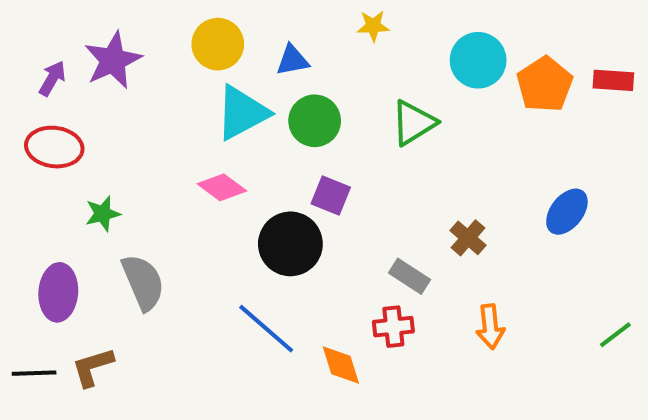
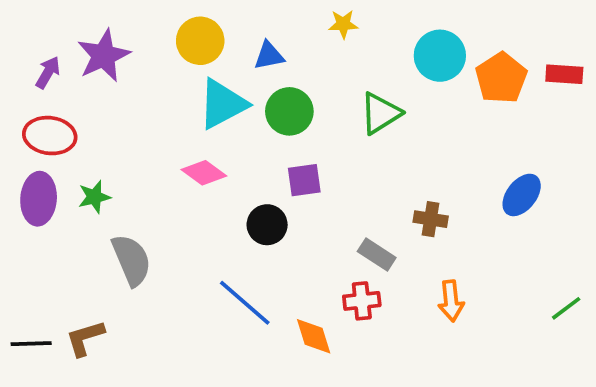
purple square: (331, 195) -> (304, 180), turned -30
brown cross: (468, 238) -> (431, 219), turned -32
black circle: (290, 244) -> (267, 225), size x0.7
purple ellipse: (58, 292) -> (39, 199), moved

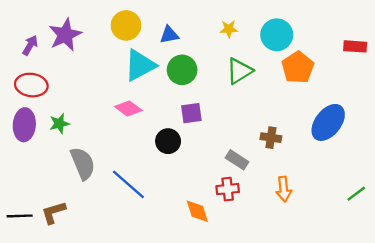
yellow star: (343, 24) -> (229, 29), moved
orange pentagon: (501, 78) -> (298, 68), moved
blue ellipse: (522, 195) -> (328, 122), size x1.4
blue line: (245, 303) -> (128, 184), moved

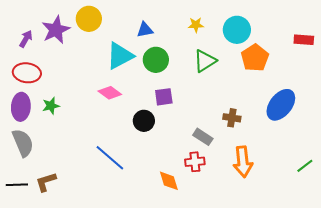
yellow circle: (126, 25) -> (89, 19), moved
gray semicircle: (83, 163) -> (23, 143), moved
orange arrow: (284, 189) -> (243, 162), size x1.4

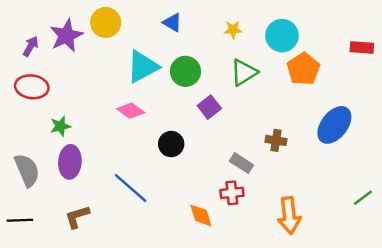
blue triangle: (145, 30) -> (172, 22), moved, turned 42
purple square: (164, 97) -> (209, 107), moved, turned -30
purple ellipse: (21, 107) -> (70, 162), moved
orange arrow: (243, 162) -> (289, 215), moved
brown L-shape: (46, 182) -> (77, 217), moved

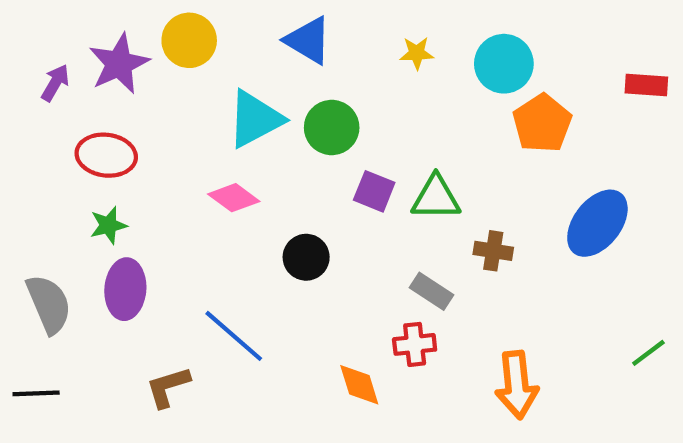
blue triangle: (172, 22) -> (308, 40), size x1.4
green triangle: (244, 73) -> (436, 198), moved, turned 32
red ellipse: (32, 87) -> (106, 155), moved
purple square: (209, 107) -> (374, 191), turned -30
brown L-shape: (77, 217) -> (168, 387), moved

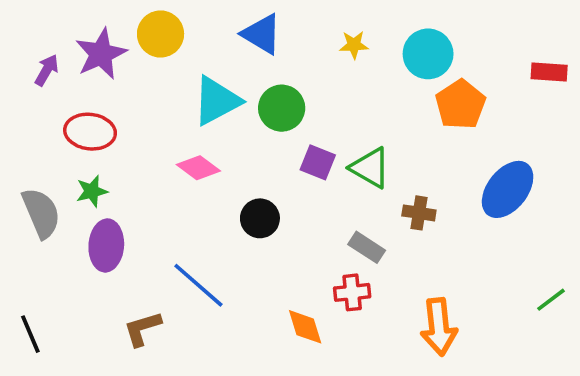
green triangle: (436, 198) -> (370, 168), turned 30
gray semicircle: (49, 304) -> (41, 213), moved
black line: (36, 393) -> (30, 334), turned 69

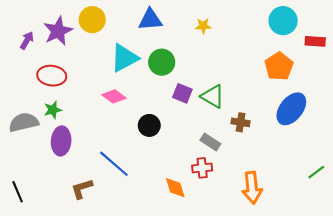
blue triangle: (262, 34) -> (150, 20), turned -35
cyan circle: (428, 54) -> (283, 21), moved
orange pentagon: (461, 104) -> (279, 66), moved
gray semicircle: (41, 213) -> (24, 122), turned -80

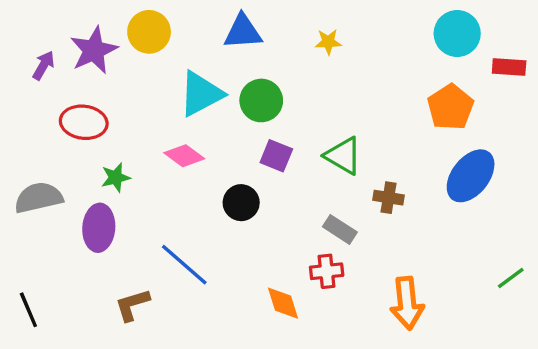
purple square: (182, 93) -> (276, 156), moved
green star: (53, 110) -> (116, 178), moved

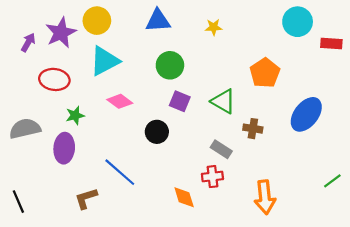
cyan triangle: (201, 94) -> (105, 61), moved
orange pentagon: (450, 107) -> (265, 73), moved

